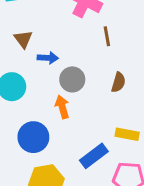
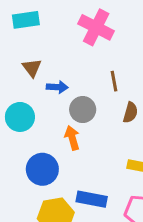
brown line: (107, 36) -> (114, 81), moved
blue rectangle: (94, 156) -> (92, 199), moved, turned 48

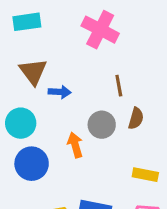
brown triangle: (32, 68) -> (33, 72), size x1.4
gray circle: (83, 110) -> (102, 125), moved
blue circle: (42, 169) -> (32, 164), moved

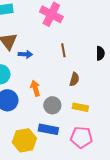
brown semicircle: (136, 118) -> (74, 79), moved
gray circle: (102, 125) -> (52, 105), moved

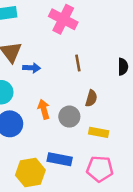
gray circle: (52, 105) -> (69, 117), moved

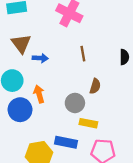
orange arrow: (44, 109) -> (39, 94), moved
yellow rectangle: (99, 132) -> (88, 123), moved

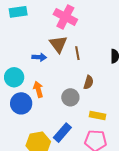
brown triangle: (21, 44) -> (58, 44), moved
yellow rectangle: (88, 123) -> (98, 115), moved
blue rectangle: (66, 142) -> (62, 133), turned -60

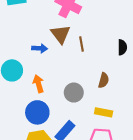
brown semicircle: (89, 82) -> (104, 80), moved
blue circle: (21, 103) -> (37, 112), moved

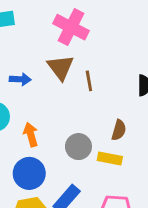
blue arrow: (40, 48) -> (20, 79), moved
yellow rectangle: (104, 112) -> (110, 158), moved

